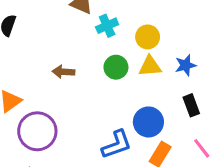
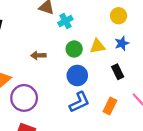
yellow circle: (148, 37) -> (119, 16), moved
black rectangle: (191, 105) -> (118, 72), moved
blue circle: (148, 122) -> (77, 75), moved

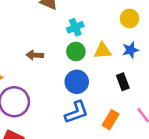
cyan cross: (65, 21) -> (75, 27), moved

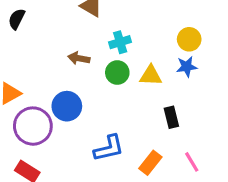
blue star: (130, 50) -> (187, 67), moved
brown arrow: (35, 55) -> (79, 58), moved
blue circle: (77, 82) -> (67, 106), moved

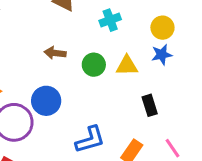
cyan cross: (120, 42) -> (110, 20), moved

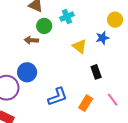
yellow circle: (162, 28) -> (115, 20), moved
green circle: (94, 65) -> (44, 26), moved
yellow triangle: (127, 66) -> (80, 46), turned 42

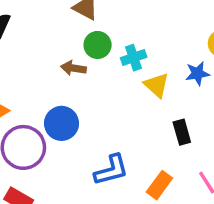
cyan cross: (67, 17) -> (134, 58), moved

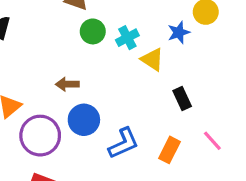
brown arrow: (73, 68) -> (67, 84), moved
blue star: (197, 73) -> (179, 32), moved
blue circle: (62, 123) -> (84, 120), moved

